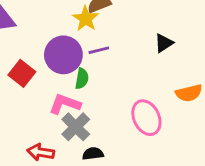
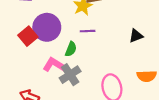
purple circle: (63, 55) -> (47, 27), moved
gray cross: (76, 127) -> (70, 75), moved

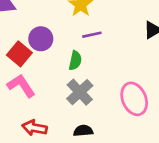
purple circle: (47, 27) -> (41, 39), size x0.7
pink L-shape: (54, 65) -> (21, 86), moved, turned 35

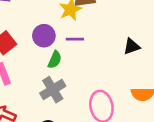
purple circle: (41, 39) -> (44, 36), moved

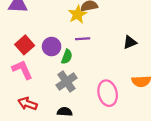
purple circle: (44, 36) -> (52, 47), moved

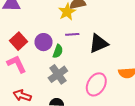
black triangle: (130, 42) -> (99, 43), moved, size x1.5
pink ellipse: (108, 93) -> (96, 84), turned 45

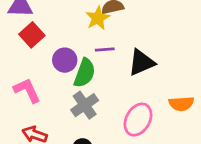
red square: (19, 41) -> (32, 35), moved
green semicircle: (58, 51) -> (85, 73), size x1.5

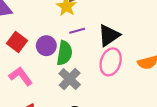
red square: (32, 35) -> (17, 42), moved
pink ellipse: (138, 120) -> (111, 62), moved

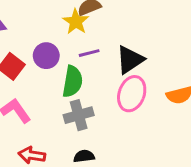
purple circle: (46, 46) -> (46, 56), moved
gray cross: (70, 79) -> (79, 115), turned 30

